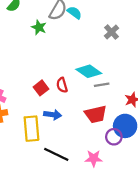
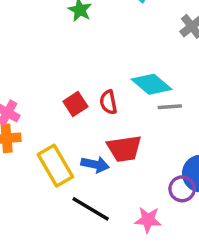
red trapezoid: (96, 114) -> (124, 149), moved
blue arrow: (53, 115) -> (95, 165), moved
yellow rectangle: (31, 129) -> (55, 166), turned -30

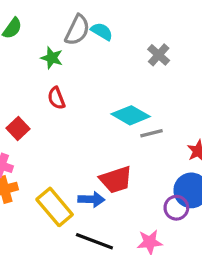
red semicircle: (108, 102) -> (56, 98), moved
red square: (75, 104) -> (18, 128), moved

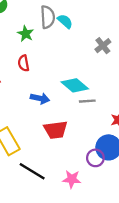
gray semicircle: (77, 30) -> (48, 17), turned -40
blue arrow: (91, 199) -> (40, 98), moved

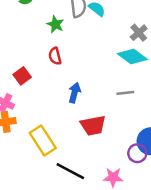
cyan diamond: (75, 85) -> (132, 56), moved
blue arrow: (40, 98) -> (75, 93), turned -84

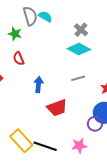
yellow rectangle: (43, 140) -> (21, 141), moved

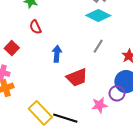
gray line: (78, 78) -> (98, 46), turned -40
pink star: (79, 146) -> (100, 105), moved

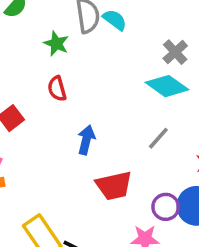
purple circle: (117, 93) -> (166, 207), moved

